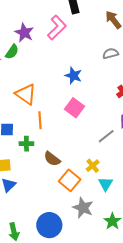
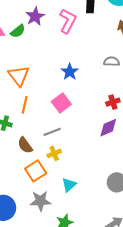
pink L-shape: (57, 28) -> (68, 21), turned -35
gray line: (106, 136) -> (52, 132), moved
yellow cross: (93, 166) -> (54, 153), moved
gray star: (83, 208) -> (40, 201), turned 30

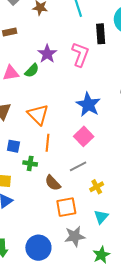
blue star: (70, 72) -> (88, 105), size x1.4
yellow cross: (54, 153) -> (97, 187), moved
orange square: (36, 171) -> (66, 207), turned 30

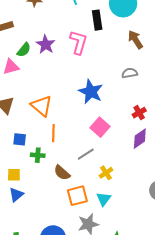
green semicircle: (32, 70) -> (24, 50), moved
pink square: (84, 136) -> (100, 127), moved
cyan triangle: (101, 217) -> (104, 199), moved

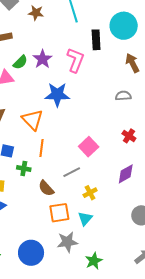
blue star: (91, 92) -> (57, 95), moved, turned -30
red cross: (139, 113) -> (129, 136), turned -32
purple diamond: (140, 139) -> (126, 174), moved

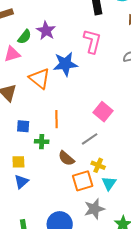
pink L-shape: (75, 60) -> (92, 41), moved
orange triangle: (32, 120) -> (40, 78), moved
yellow cross: (90, 193) -> (98, 165), moved, turned -32

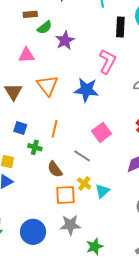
green semicircle: (25, 37) -> (45, 27), moved
blue star: (65, 64) -> (86, 90), moved
gray line: (90, 139) -> (82, 156), turned 54
cyan triangle: (109, 183) -> (102, 191), moved

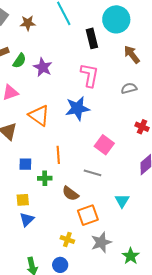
yellow cross: (84, 183) -> (67, 240), moved
blue circle: (33, 232) -> (60, 265), moved, size x0.6

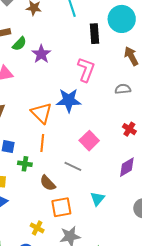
orange triangle: (39, 115) -> (42, 113), moved

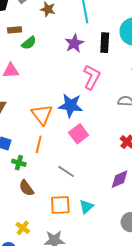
purple star: (41, 54) -> (74, 43), moved
pink square: (89, 141) -> (79, 134), moved
brown semicircle: (48, 183) -> (26, 188), moved
orange square: (61, 207) -> (60, 205), moved

